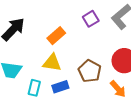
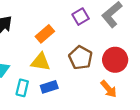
brown pentagon: (90, 71) -> (81, 58), moved

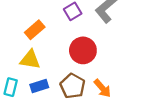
brown pentagon: (81, 58) -> (73, 86), moved
red circle: (115, 60) -> (83, 50), moved

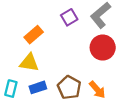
red circle: (83, 50) -> (103, 48), moved

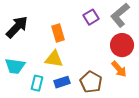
orange rectangle: (34, 35) -> (58, 33), turned -66
orange arrow: (97, 90) -> (119, 69), moved

